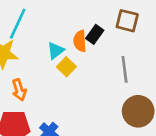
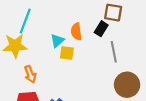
black rectangle: (95, 34) -> (101, 29), moved
yellow square: (66, 67) -> (67, 53), turned -32

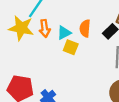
orange arrow: (30, 74) -> (45, 28), moved

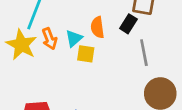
yellow star: (21, 28) -> (21, 45), turned 30

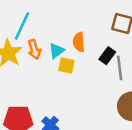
black rectangle: (128, 24) -> (107, 56), moved

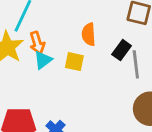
cyan triangle: (57, 51) -> (43, 60), moved

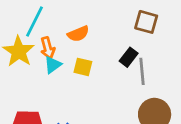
orange semicircle: (89, 34) -> (78, 34), moved, turned -110

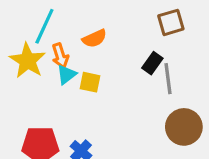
brown square: (146, 22) -> (171, 22), turned -30
yellow square: (83, 67) -> (90, 82), moved

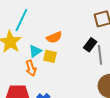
orange semicircle: (94, 38) -> (54, 37), moved
orange arrow: (60, 56) -> (31, 68), moved

